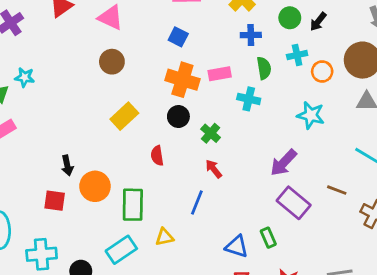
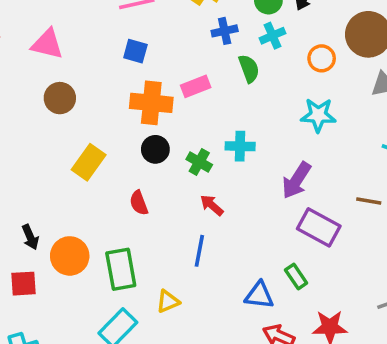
cyan cross: (297, 55) -> (272, 36), moved
cyan cross: (249, 99) -> (240, 146), moved

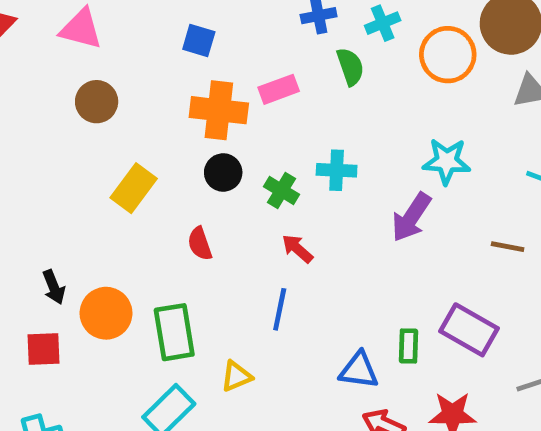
orange circle: (322, 58) -> (448, 55), size x1.5
cyan star: (318, 115) -> (447, 161), moved
purple rectangle: (319, 227) -> (469, 330), moved
green rectangle: (296, 276) -> (409, 346), turned 35

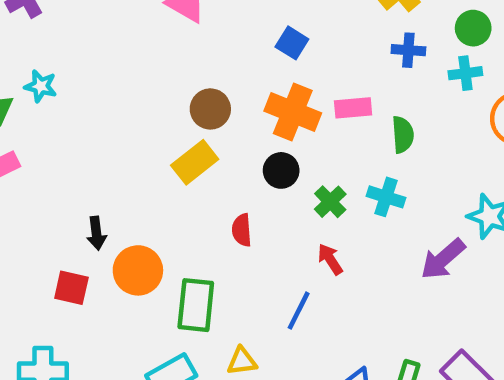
green semicircle: (350, 67) -> (403, 135), moved
brown circle: (97, 102) -> (210, 109), moved

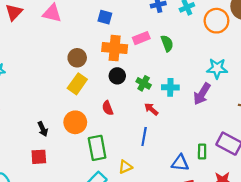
cyan cross: (386, 197) -> (170, 87), moved
orange circle: (138, 270) -> (75, 122), moved

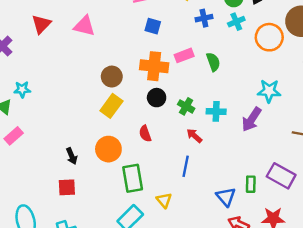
blue square: (105, 17) -> (153, 26), moved
blue triangle: (180, 163) -> (226, 197), turned 42
yellow triangle: (125, 167) -> (164, 200), turned -48

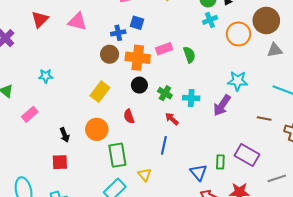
blue cross: (204, 18) -> (118, 33), moved
brown circle: (112, 77) -> (110, 54), moved
cyan star: (22, 89) -> (46, 76), moved
pink rectangle: (14, 136) -> (30, 114), moved

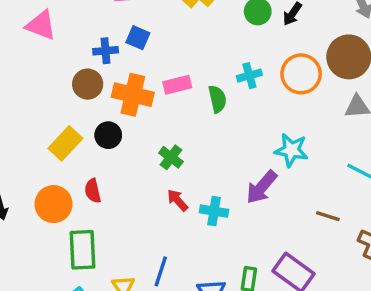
cyan cross: (210, 20) -> (249, 76), moved
black circle: (139, 85) -> (108, 135), moved
cyan cross: (191, 98) -> (214, 211), moved
red semicircle: (129, 116) -> (93, 191), moved
blue line: (164, 145) -> (161, 271), moved

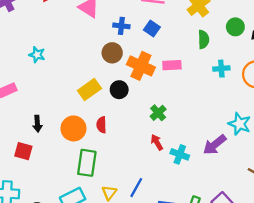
blue cross: (106, 51) -> (121, 26), moved
green semicircle: (217, 99) -> (204, 39), moved

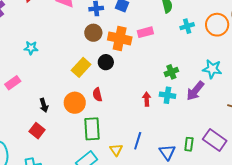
green cross: (158, 113) -> (171, 72), moved, turned 32
red arrow: (157, 142) -> (147, 99), turned 40
red square: (23, 151) -> (37, 131), turned 35
cyan cross: (180, 154) -> (167, 95), moved

